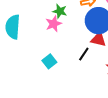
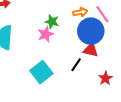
cyan square: (49, 61) -> (41, 72), size x1.5

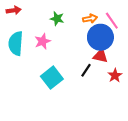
green star: (52, 22) -> (57, 19), moved
pink star: (46, 34) -> (43, 41), moved
red star: (105, 78) -> (115, 75), moved

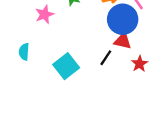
pink star: (43, 41) -> (44, 14), moved
cyan semicircle: (16, 43) -> (24, 52), moved, size x0.6

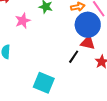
cyan square: (66, 66) -> (44, 83), moved, turned -30

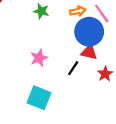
pink star: (23, 21) -> (39, 58), moved

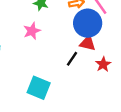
pink star: (39, 58) -> (32, 31), moved

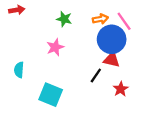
red star: (103, 64) -> (121, 89), moved
cyan square: (39, 88) -> (51, 95), moved

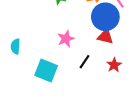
pink star: (55, 47) -> (66, 39), moved
black line: (96, 75) -> (84, 62), moved

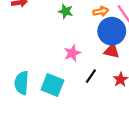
cyan semicircle: (15, 46) -> (22, 83), moved, size x1.5

